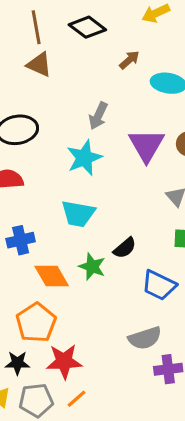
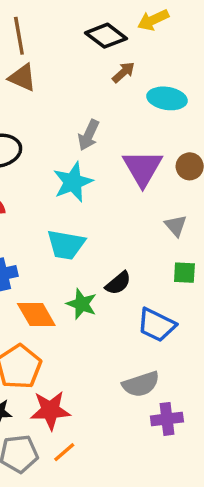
black diamond: (87, 27) -> (106, 36), moved

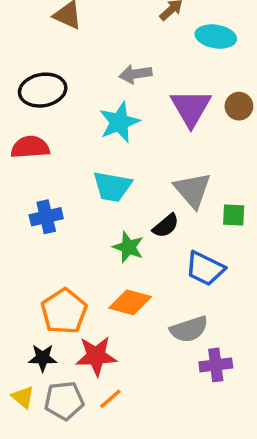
gray arrow: (89, 135) -> (135, 74), turned 56
gray triangle: (176, 226) -> (193, 190), moved, size x1.6
orange diamond: (36, 314) -> (130, 302), moved, turned -45

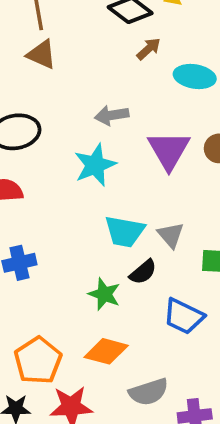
cyan trapezoid: (112, 186) -> (125, 231), moved
gray triangle: (193, 190) -> (171, 235), size x0.7
gray semicircle: (189, 329) -> (149, 392), moved

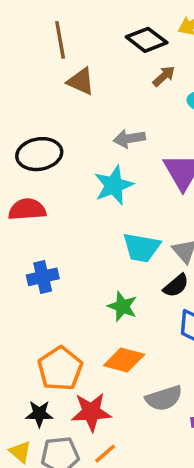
brown triangle: (42, 54) -> (81, 81), moved
black semicircle: (143, 272) -> (176, 286), moved

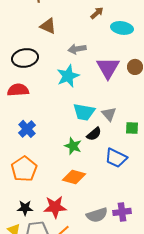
brown triangle: (81, 81) -> (48, 26), moved
blue cross: (43, 277) -> (27, 129), turned -30
black semicircle: (176, 286) -> (94, 134), moved
orange pentagon: (60, 369) -> (24, 169), moved
gray semicircle: (164, 398) -> (97, 215), moved

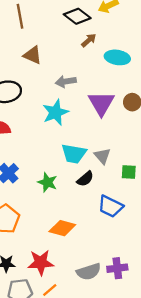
green star: (73, 146) -> (47, 182), moved

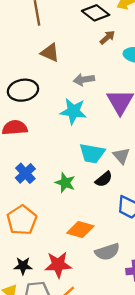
cyan star: (55, 112) -> (73, 111), turned 30
gray semicircle: (89, 272) -> (107, 252), moved

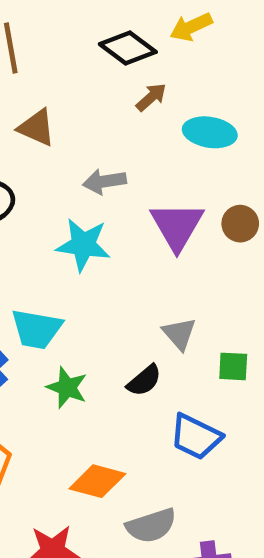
cyan trapezoid: (92, 153) -> (36, 329), moved

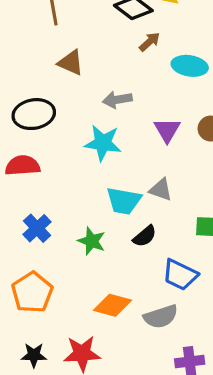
purple triangle: (177, 226) -> (167, 130), size x0.7
cyan trapezoid: (36, 329) -> (124, 201), moved
gray triangle: (179, 334) -> (161, 190), moved, turned -30
gray semicircle: (151, 526) -> (161, 317), moved

